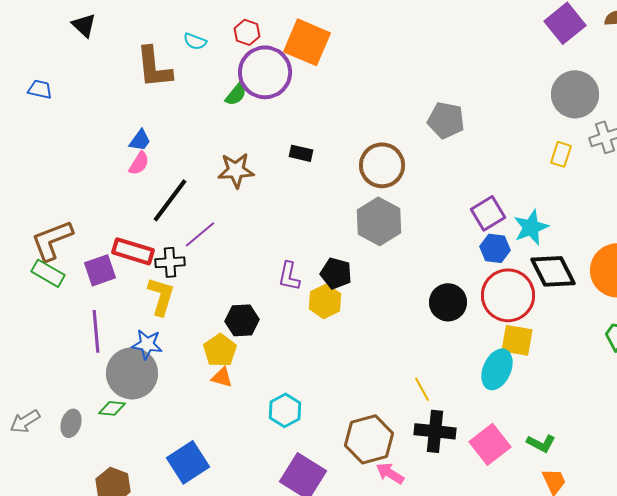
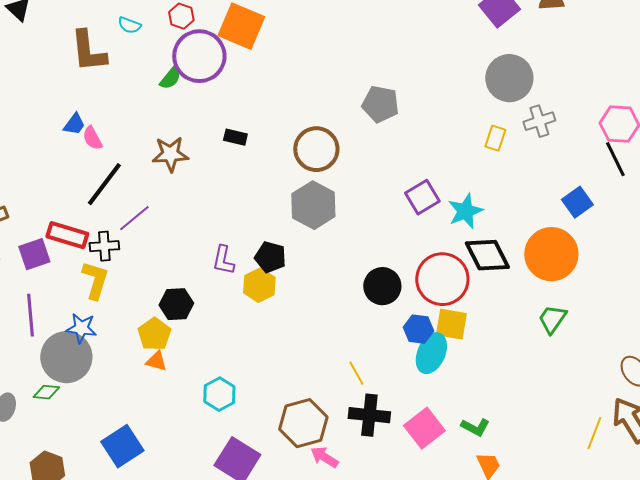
pink semicircle: (139, 163) -> (92, 138), moved, turned 120
blue hexagon: (495, 248) -> (418, 329), moved

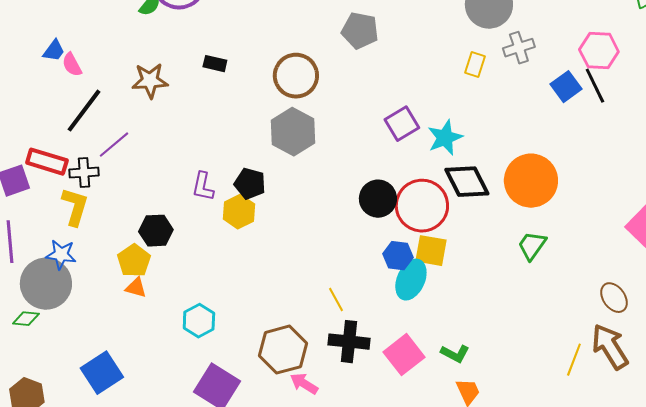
blue square: (577, 202) -> (566, 87), moved
black circle: (382, 286) -> (378, 199), moved

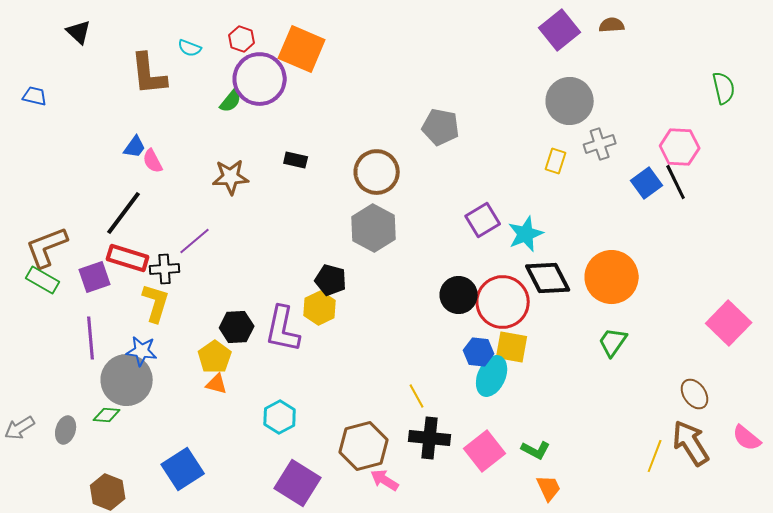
black line: (84, 111) -> (124, 213), moved
purple L-shape: (203, 187) -> (283, 329), moved, size x1.6

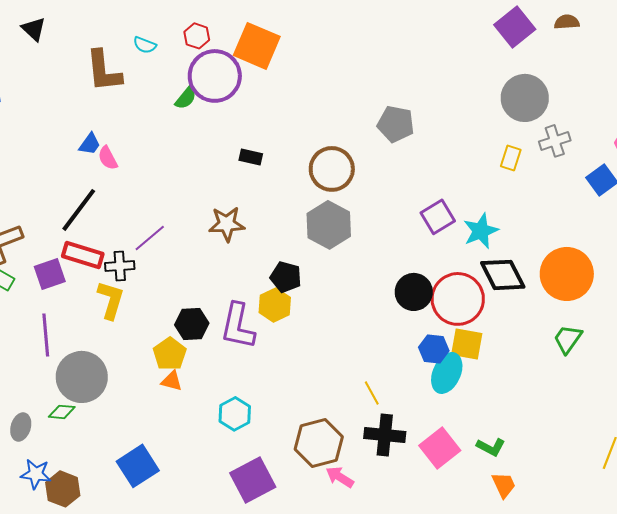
brown star: (231, 177) -> (227, 224), moved
blue star: (142, 351) -> (36, 474), moved
purple square: (298, 483) -> (253, 480), turned 30

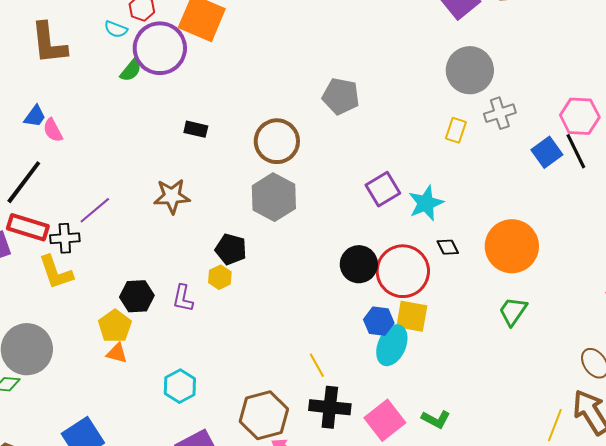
cyan semicircle: (145, 45) -> (116, 29), moved
black diamond: (503, 275) -> (448, 247), size x0.5
yellow L-shape: (111, 300) -> (56, 272), turned 144
yellow hexagon: (275, 305) -> (220, 277), size x0.7
purple L-shape: (238, 326) -> (183, 298), size x0.6

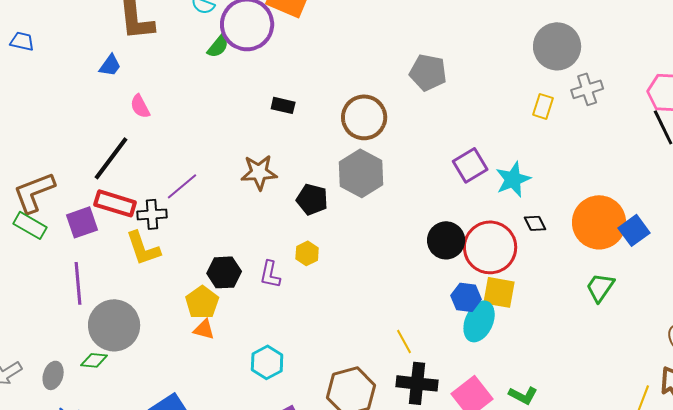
blue trapezoid: (35, 116) -> (110, 65), moved
blue square: (547, 152) -> (634, 230), moved
black pentagon: (231, 249) -> (312, 199), moved

